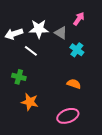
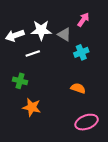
cyan cross: (77, 50) -> (81, 52), turned 32
white line: (31, 51) -> (33, 53), turned -56
pink ellipse: (68, 116) -> (87, 122), moved

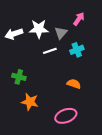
gray triangle: (64, 34) -> (61, 33), turned 40
white line: (33, 53) -> (50, 51), moved
pink ellipse: (87, 122) -> (66, 116), moved

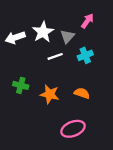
white star: (39, 29) -> (43, 32), turned -30
orange star: (30, 102) -> (50, 94), moved

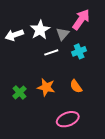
pink arrow: (87, 21) -> (81, 20), size x1.5
green cross: (21, 85) -> (19, 92), moved, turned 32
orange semicircle: (82, 93) -> (76, 86), turned -144

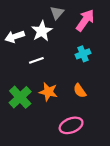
gray triangle: (63, 34) -> (57, 13), moved
white line: (51, 52) -> (36, 60), moved
green cross: (19, 92) -> (20, 97), size x1.5

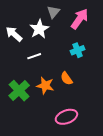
white arrow: (15, 37) -> (14, 34), turned 60
orange semicircle: (80, 91) -> (66, 78), moved

